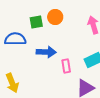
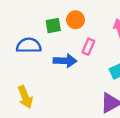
pink rectangle: (66, 66) -> (88, 47), moved, turned 32

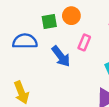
blue arrow: (65, 61) -> (61, 56), turned 50

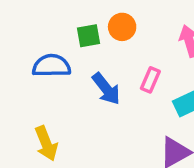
pink rectangle: (84, 42) -> (150, 80), moved

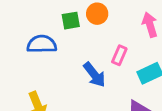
blue arrow: (106, 89) -> (94, 75), moved

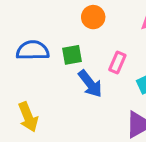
green square: (71, 21) -> (72, 55), moved

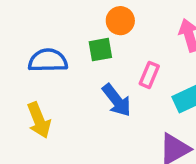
green square: (72, 55) -> (100, 50), moved
yellow arrow: (28, 117) -> (39, 120), moved

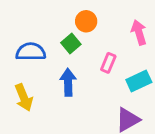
green square: (100, 50) -> (71, 43), turned -30
blue arrow: (117, 100) -> (68, 82), moved, turned -144

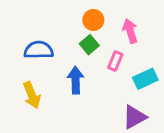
pink arrow: (139, 32) -> (130, 31), moved
green square: (71, 43) -> (89, 45), moved

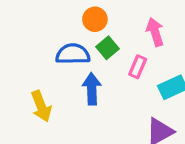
orange circle: (93, 20) -> (95, 19), moved
blue semicircle: (39, 50) -> (73, 54), moved

